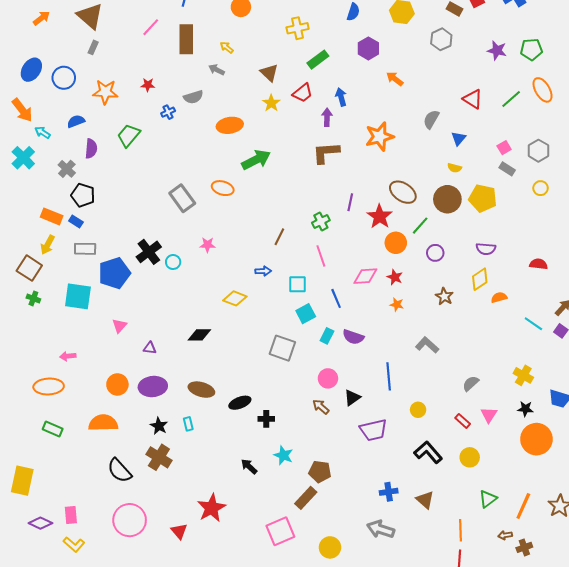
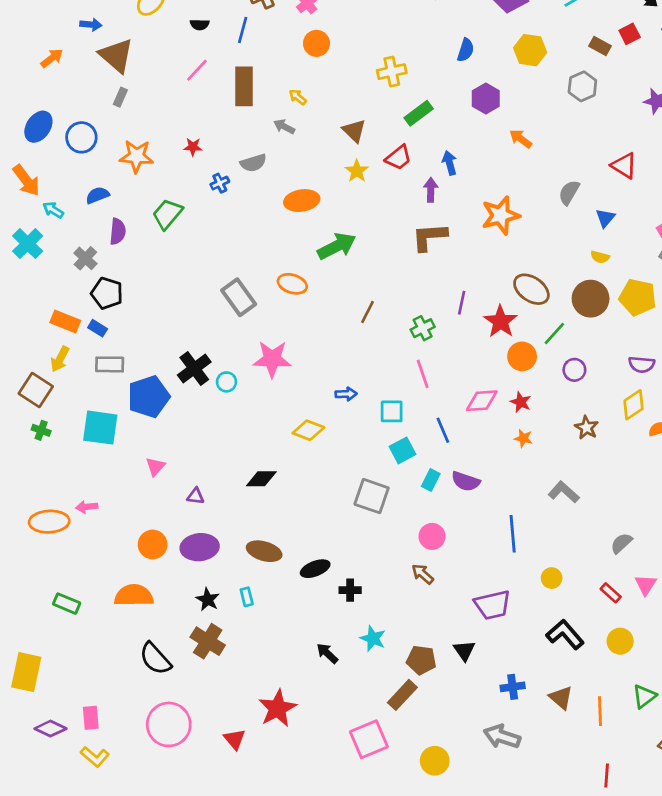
brown line: (279, 237) -> (368, 312), moved
pink star: (208, 245) -> (272, 359), size x1.8
orange ellipse: (49, 386) -> (49, 522), moved
black triangle: (352, 398) -> (464, 651), moved, turned -30
orange line: (461, 530) -> (600, 711), moved

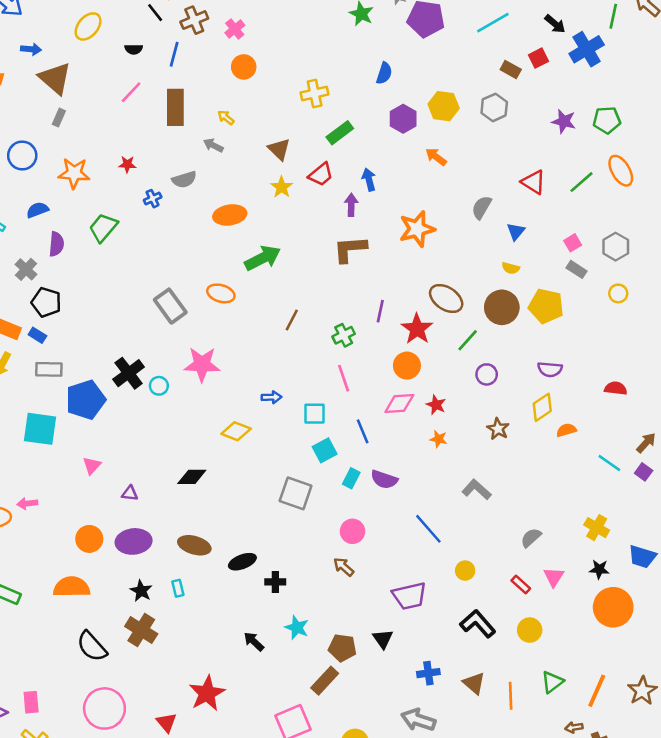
yellow hexagon: (530, 50) -> (444, 106), moved
orange circle: (522, 356) -> (407, 366), moved
blue line: (513, 534) -> (428, 529), turned -36

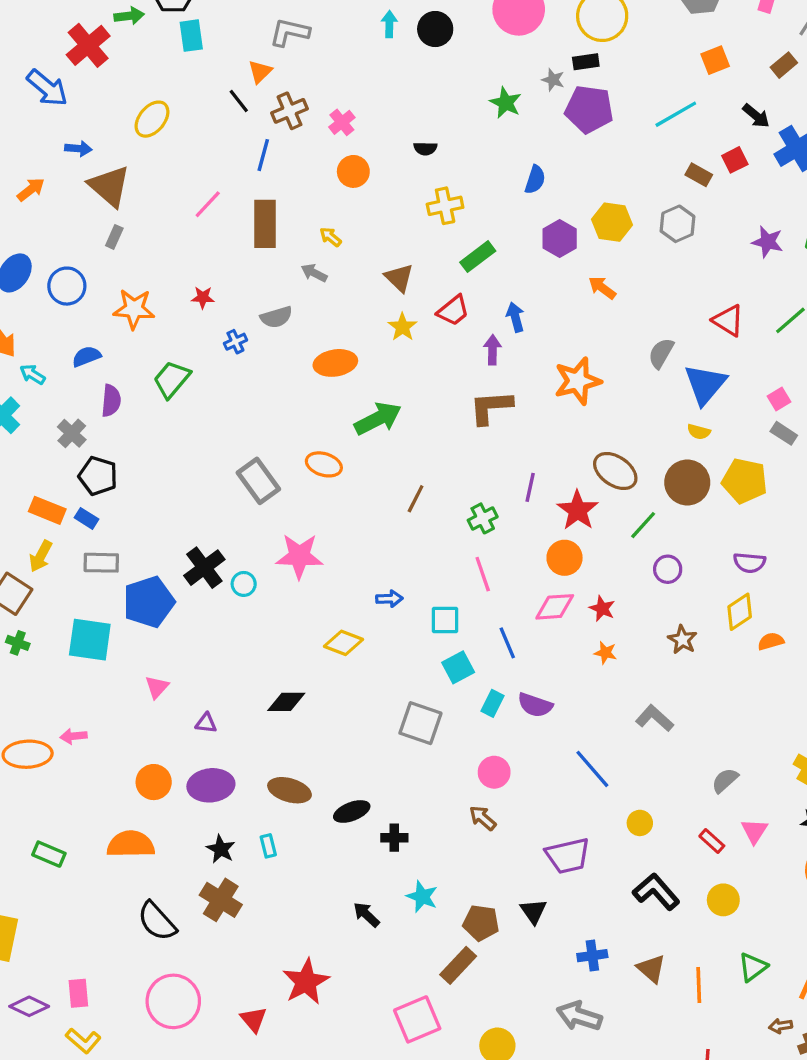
black semicircle: (134, 49) -> (425, 149), moved
blue triangle: (516, 231) -> (705, 384), size x1.8

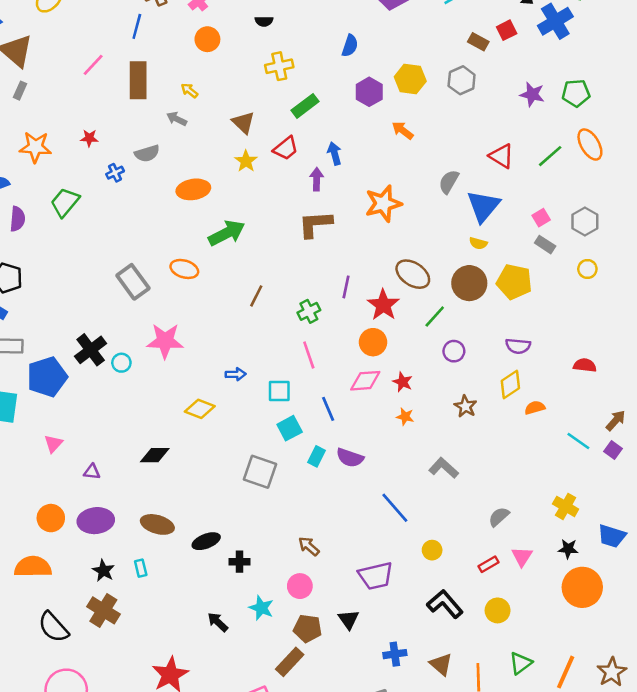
pink circle: (494, 772) -> (300, 586), moved
red rectangle: (712, 841) -> (489, 564), turned -72

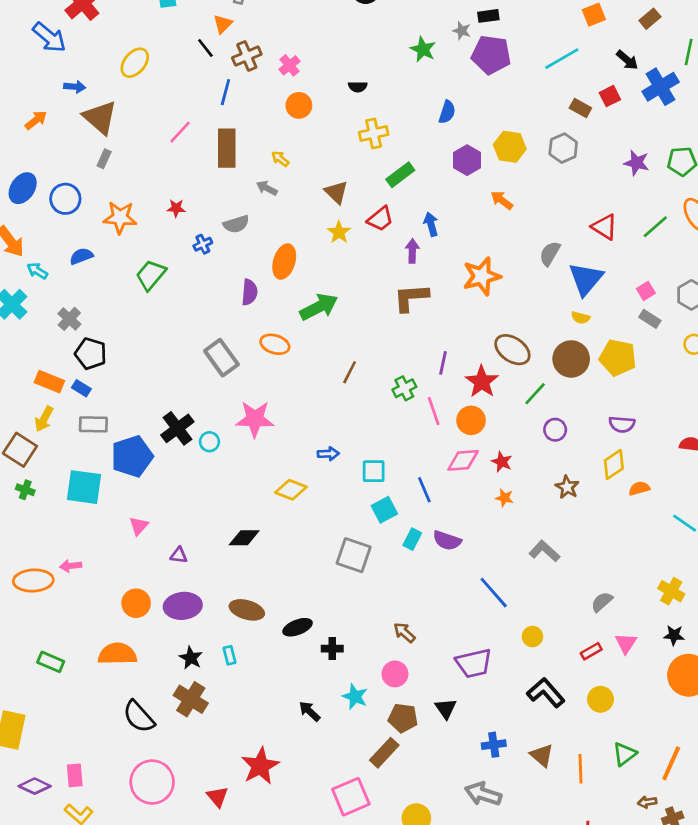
orange ellipse: (193, 189) -> (284, 262), turned -64
purple semicircle: (17, 219) -> (250, 292), moved
pink line: (309, 355) -> (434, 411), moved

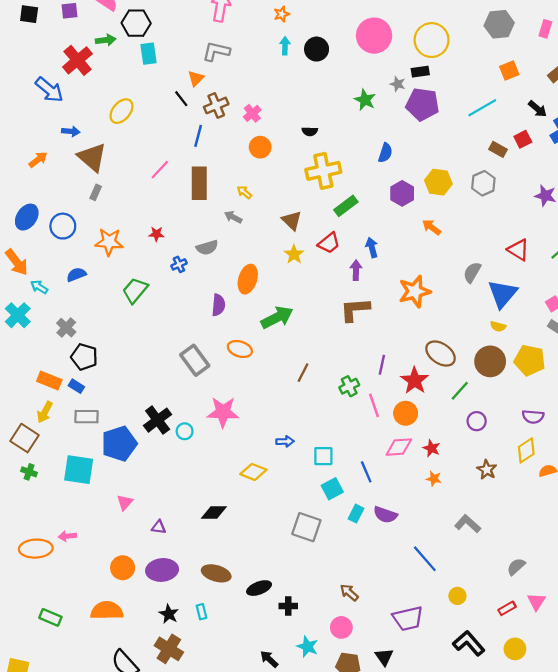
yellow cross: (374, 133) -> (323, 171), size x1.4

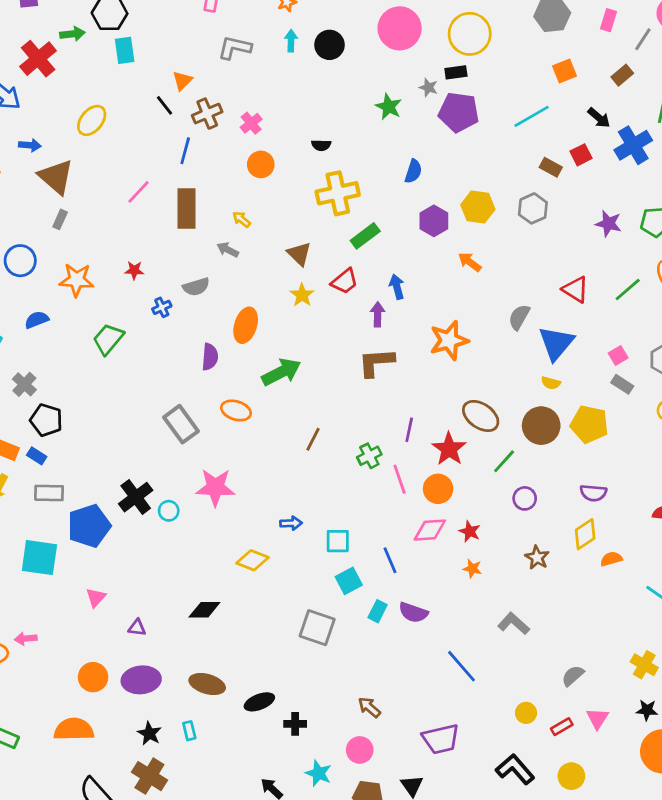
gray L-shape: (216, 51) -> (235, 48), moved
yellow circle: (457, 596) -> (526, 713), moved

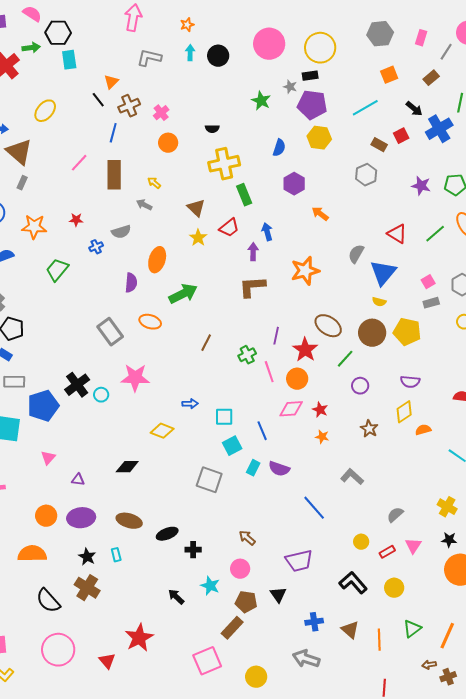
yellow hexagon: (478, 207) -> (319, 138), moved
green rectangle: (365, 236) -> (244, 195), turned -75
gray rectangle: (622, 384) -> (431, 303), turned -49

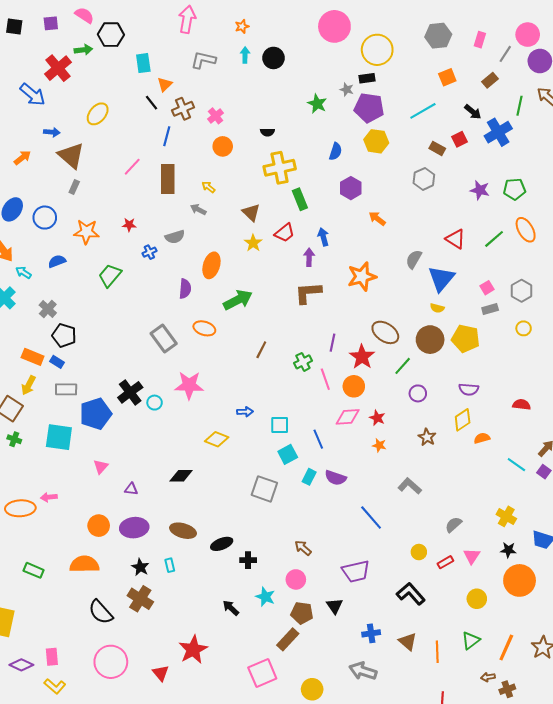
pink circle: (269, 44) -> (334, 26), moved
cyan rectangle: (69, 60) -> (143, 63), moved
yellow circle: (394, 588) -> (477, 599), moved

